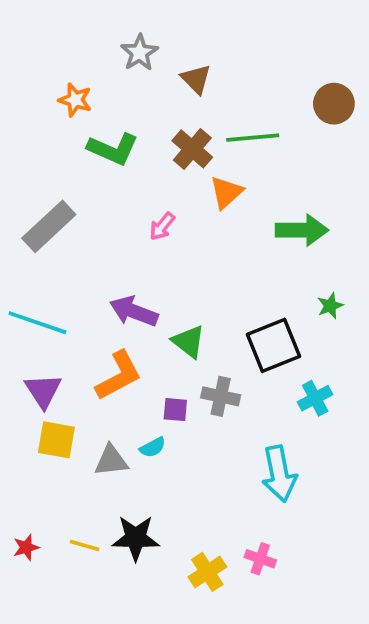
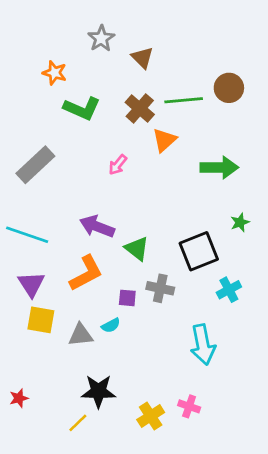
brown circle: (334, 104) -> (229, 88), moved
yellow line: (85, 546) -> (78, 423), moved, turned -60

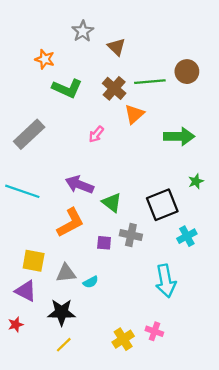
purple triangle: (31, 284) -> (26, 291), moved, turned -30
cyan semicircle: (111, 325) -> (91, 282), moved
black star: (98, 391) -> (62, 312), moved

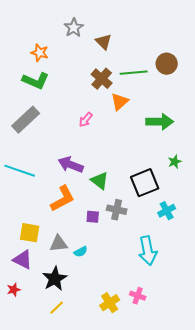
green L-shape: (67, 88) -> (36, 81), moved
black star: (62, 312) -> (55, 279), turned -30

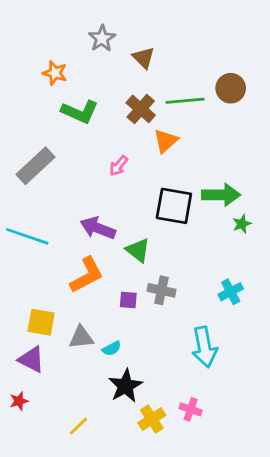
green L-shape: (36, 81) -> (80, 112), moved
green arrow: (160, 122) -> (221, 195), moved
black square: (145, 183) -> (174, 206), moved, turned 32
black star: (55, 279) -> (125, 386), moved

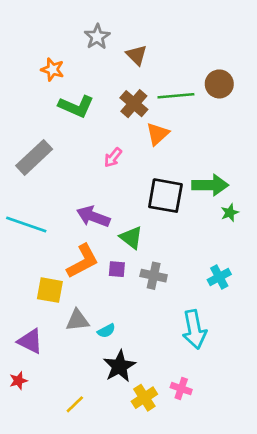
purple square: (128, 300) -> (117, 269), moved
yellow square: (41, 322) -> (50, 290), moved

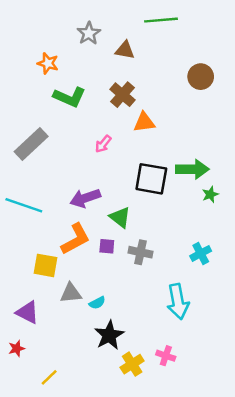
brown triangle: (137, 55) -> (125, 50), turned -35
green line: (176, 96) -> (161, 20), moved
orange triangle: (158, 134) -> (144, 122), turned 35
purple arrow: (93, 217) -> (85, 198), turned -40
yellow line: (75, 404) -> (49, 377), moved

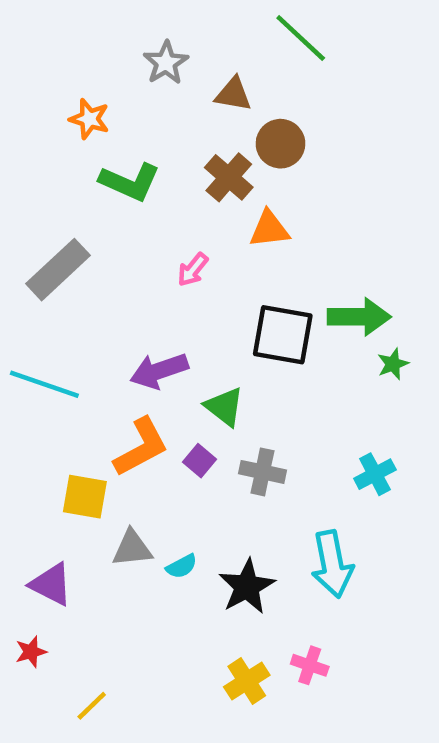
green line: (161, 20) -> (301, 38), turned 48
brown circle: (201, 77) -> (280, 144), moved
purple square: (107, 246) -> (200, 461), turned 35
black star: (109, 335) -> (247, 587), moved

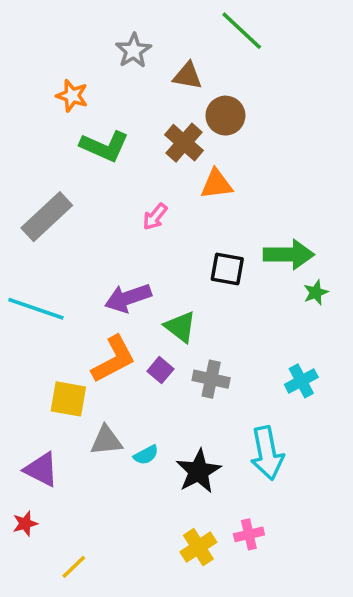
black square: (283, 335) -> (227, 269), size x0.7
pink cross: (310, 665) -> (249, 534), turned -32

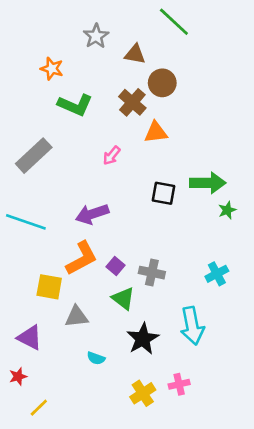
green triangle: (180, 327) -> (123, 298), moved
cyan semicircle: (146, 455) -> (96, 358), moved, turned 48
yellow line: (74, 567) -> (39, 408), moved

